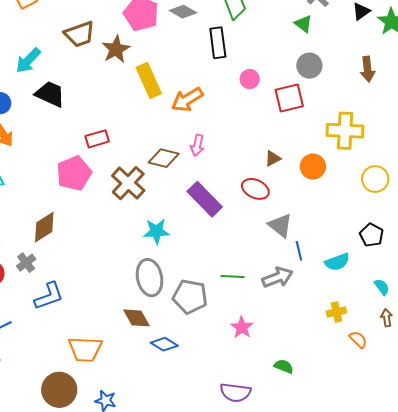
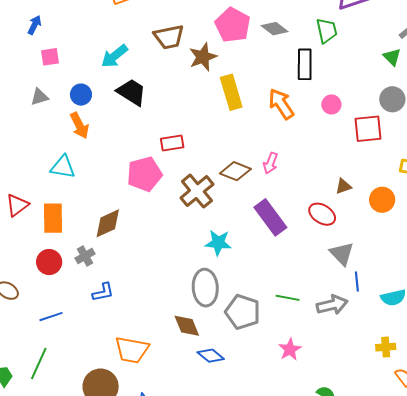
orange arrow: (187, 100) -> (281, 104), moved, turned 80
blue L-shape: (49, 296) -> (103, 292), size x0.7

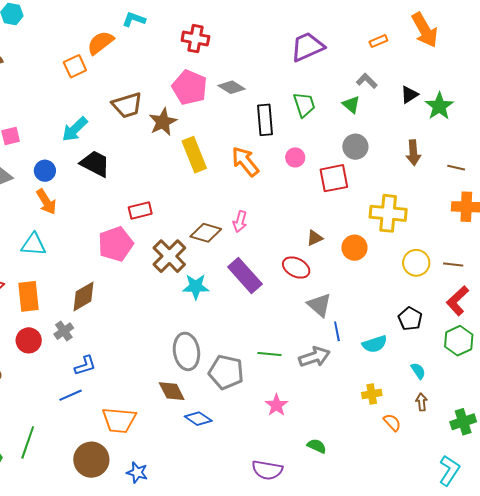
green trapezoid: (327, 31) -> (304, 105), moved
cyan star: (218, 243) -> (196, 287), moved
blue line: (51, 317) -> (71, 395), moved

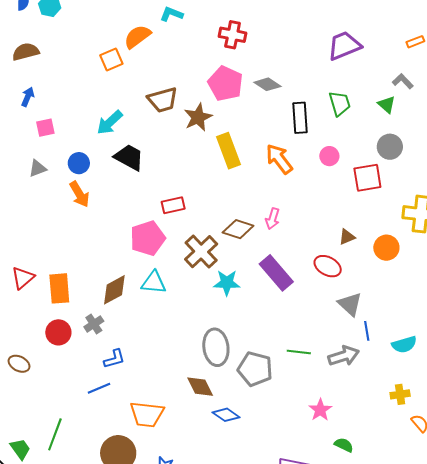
cyan triangle: (33, 244) -> (154, 283), moved
pink star: (276, 405) -> (320, 410), moved

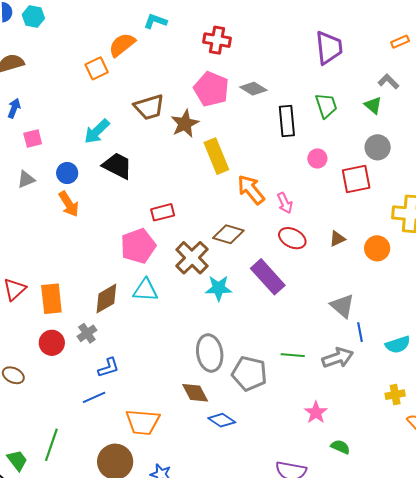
purple trapezoid: (344, 46) -> (329, 48), turned 108
orange arrow: (279, 159) -> (251, 190), moved
pink arrow: (273, 219) -> (285, 203), moved, turned -40
red ellipse: (328, 266) -> (292, 238), moved

